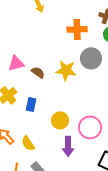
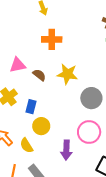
orange cross: (77, 29) -> (52, 39), moved
gray circle: (91, 58) -> (91, 98), moved
yellow circle: (60, 120) -> (41, 126), moved

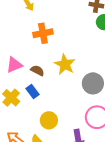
yellow star: (67, 74) -> (65, 64), turned 30
blue rectangle: (31, 107) -> (32, 91), moved, turned -40

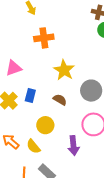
brown semicircle: (37, 70) -> (60, 100), moved
blue rectangle: (32, 91) -> (30, 95), turned 48

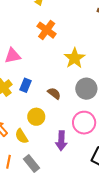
orange cross: (44, 38) -> (47, 30), turned 36
yellow star: (64, 70) -> (75, 58), moved

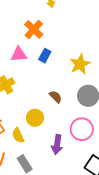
orange cross: (47, 30) -> (34, 29), moved
blue rectangle: (25, 85) -> (45, 56), moved

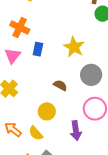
pink triangle: (19, 54) -> (13, 56), turned -30

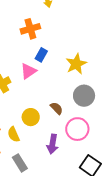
orange cross: (20, 27) -> (30, 29), turned 30
pink triangle: (13, 56) -> (28, 71), moved
brown semicircle: (60, 85) -> (57, 108), moved

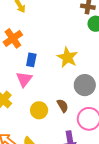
brown semicircle: (57, 108) -> (63, 106), turned 32
yellow circle: (31, 117) -> (39, 110), moved

